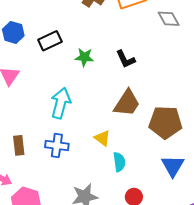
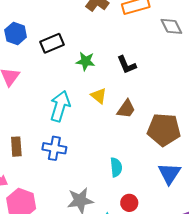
brown trapezoid: (127, 103) -> (126, 109), size x0.7
yellow triangle: (102, 138) -> (99, 96), moved

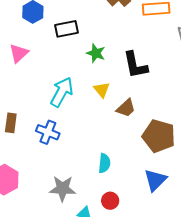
black L-shape: (127, 65) -> (135, 65), size x1.4

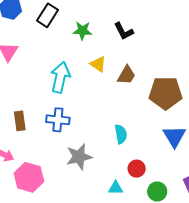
black rectangle: (66, 29) -> (48, 15), turned -30
black L-shape: (135, 65) -> (124, 31), size x0.7
gray star: (63, 189) -> (79, 157), moved

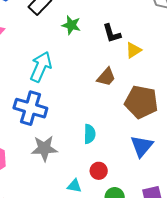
yellow triangle: (98, 64) -> (133, 50), moved, turned 42
blue cross: (58, 120) -> (30, 108), size x1.4

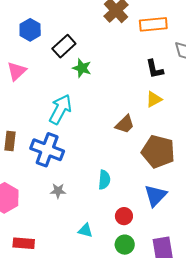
green star: (71, 25) -> (82, 68), moved
black L-shape: (112, 33) -> (155, 69), moved
gray star: (44, 148) -> (58, 191), size x0.6
red circle: (99, 171) -> (124, 216), moved

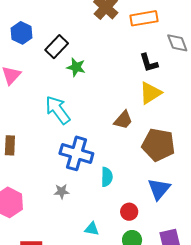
yellow triangle: (154, 99) -> (150, 93), size x1.4
cyan arrow: (60, 109) -> (58, 110), turned -60
blue cross: (47, 150) -> (76, 153), moved

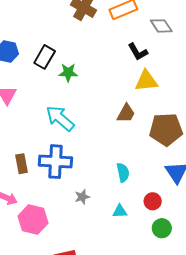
yellow triangle: (150, 93) -> (146, 81), turned 40
blue cross: (76, 153) -> (55, 162), moved
cyan triangle: (92, 229) -> (120, 211), moved

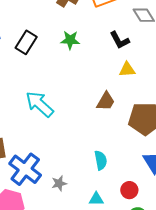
green star: (68, 73) -> (70, 40), moved
yellow triangle: (146, 81) -> (127, 70), size x0.7
blue cross: (55, 162) -> (25, 169), moved, turned 32

